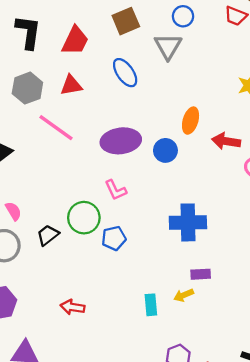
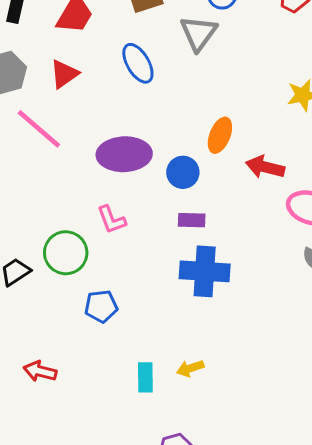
red triangle: (71, 85) -> (64, 74), turned -30
blue pentagon: (114, 238) -> (101, 306), moved
purple rectangle: (201, 274) -> (192, 220), moved

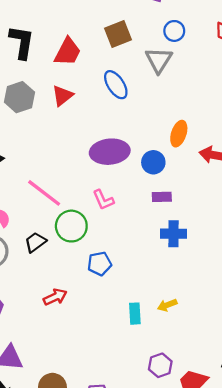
pink line: (39, 129) -> (44, 193), moved
blue cross: (205, 271) -> (173, 234), size x0.7
red arrow: (40, 371) -> (55, 297), moved, turned 145

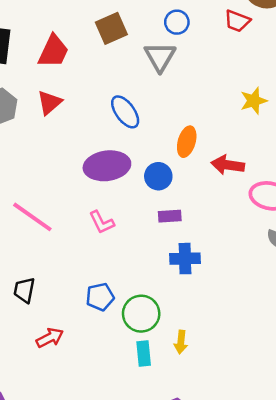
blue ellipse: (116, 85) -> (125, 112), moved
green circle: (71, 226) -> (141, 314), moved
black trapezoid: (35, 242) -> (24, 290), moved, turned -40
yellow arrow: (167, 305) -> (181, 342), turned -60

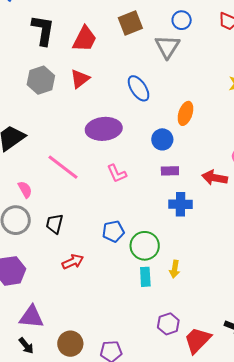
red arrow: (228, 165) -> (215, 178), moved
purple ellipse: (107, 166) -> (104, 129), moved

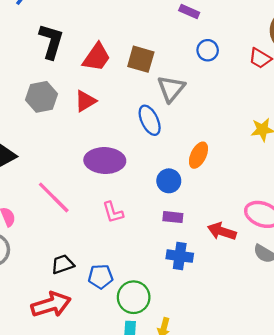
brown square: (130, 23) -> (141, 59), moved, turned 30
gray triangle: (167, 47) -> (171, 89), moved
black trapezoid: (55, 224) -> (63, 264), moved, turned 50
red arrow: (73, 262) -> (51, 305), size x1.6

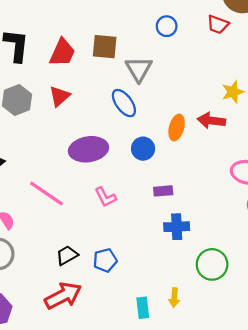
blue circle: (169, 181) -> (143, 149), moved
red arrow: (222, 231) -> (211, 121), moved
green circle: (134, 297) -> (212, 264), moved

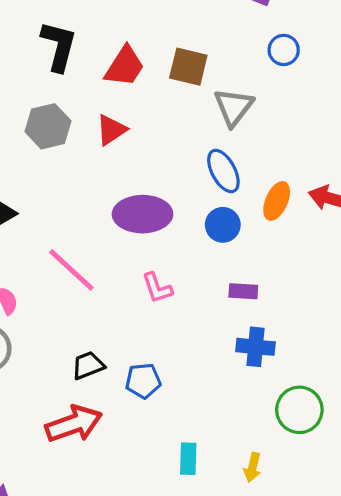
blue ellipse: (124, 103) -> (223, 171), moved
yellow arrow: (174, 298) -> (252, 467), moved

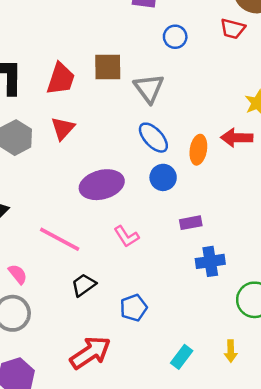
black trapezoid: (88, 365) -> (84, 285), moved
cyan rectangle: (188, 459) -> (182, 357), turned 50

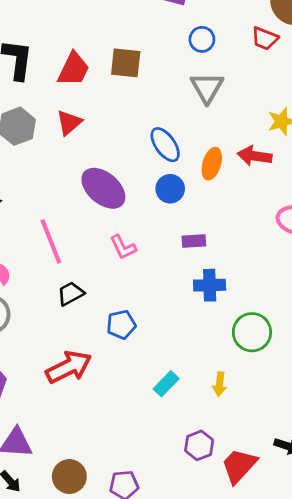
gray triangle: (149, 88) -> (207, 87), moved
purple ellipse: (102, 185) -> (103, 188), turned 48
pink line: (60, 239) -> (51, 241), turned 33

